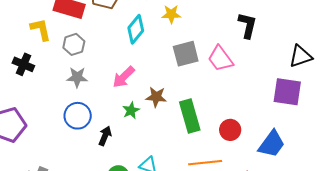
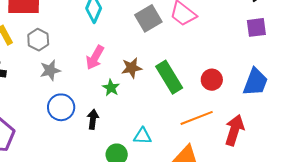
purple square: (287, 92) -> (256, 27), size x0.7

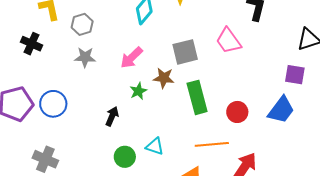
gray square: (148, 18) -> (185, 52), moved
blue trapezoid: (255, 82) -> (281, 110), moved
blue circle: (61, 107) -> (53, 104), moved

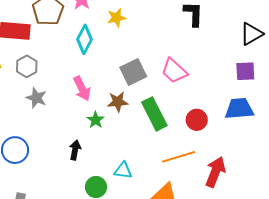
pink trapezoid: (228, 41) -> (174, 71), moved
gray star: (85, 57) -> (36, 98), turned 30
pink arrow: (132, 58) -> (82, 89), turned -60
blue trapezoid: (281, 110) -> (239, 109), turned -120

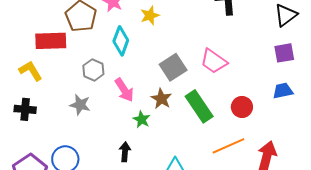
gray hexagon: (27, 66) -> (93, 70), moved
brown star: (118, 102) -> (161, 99), turned -30
blue trapezoid: (239, 109) -> (283, 91), size x0.7

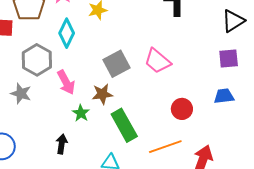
gray hexagon: (93, 70) -> (37, 60), size x1.4
brown star: (161, 99) -> (102, 94), turned 30
green rectangle: (199, 106) -> (124, 125), moved

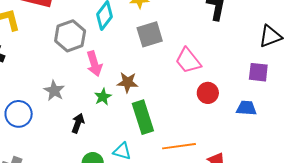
gray square: (117, 64) -> (150, 34), moved
gray star: (21, 93) -> (54, 91), moved
red circle: (182, 109) -> (208, 93), moved

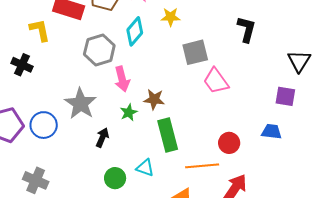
gray square: (150, 34) -> (195, 52), moved
black triangle: (270, 36) -> (299, 61), turned -40
gray star: (54, 91) -> (81, 104), size x1.5
red circle: (208, 93) -> (229, 143), moved

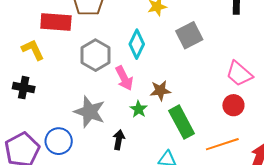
cyan diamond: (135, 31) -> (137, 44), moved
pink trapezoid: (216, 81) -> (239, 74), moved
red circle: (229, 143) -> (233, 105), moved

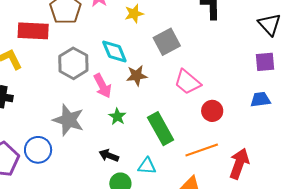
cyan diamond: (137, 44) -> (114, 52), turned -48
pink trapezoid: (239, 74) -> (188, 82), moved
brown star: (160, 91) -> (137, 76), moved
black arrow: (119, 140) -> (109, 155), moved, turned -78

